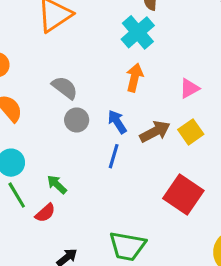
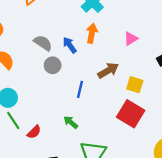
blue arrow: (117, 122) -> (70, 45), moved
yellow square: (191, 132) -> (135, 85), moved, turned -35
green arrow: (57, 184) -> (71, 122), moved

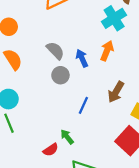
brown arrow: (108, 70) -> (116, 92), turned 140
red semicircle: (34, 132) -> (51, 150), moved

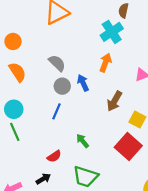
blue arrow: (82, 58) -> (83, 83), moved
blue line: (83, 105) -> (57, 111), moved
green arrow: (67, 137) -> (83, 141), moved

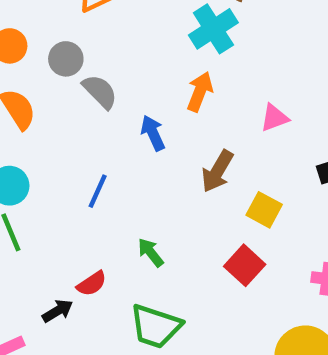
gray circle: (62, 86) -> (66, 59), moved
red square: (128, 146) -> (245, 265), size x0.7
black arrow: (43, 179) -> (58, 311), moved

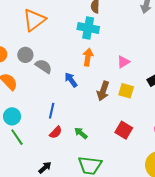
cyan cross: (213, 29) -> (88, 28), turned -35
yellow square: (264, 210) -> (126, 91), moved
red semicircle: (92, 284) -> (56, 132), moved

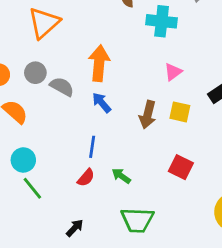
cyan cross: (88, 28) -> (162, 21), moved
orange arrow: (88, 57) -> (99, 63), moved, size x1.4
blue line: (52, 111) -> (92, 147), moved

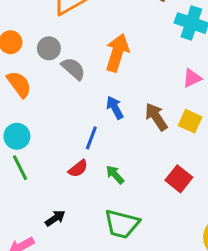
blue arrow: (102, 103) -> (115, 108), moved
brown arrow: (148, 115) -> (156, 117), turned 120

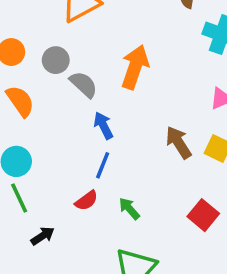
blue arrow: (115, 108) -> (103, 126), moved
black arrow: (55, 218) -> (43, 236), moved

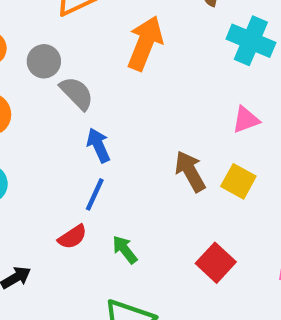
orange arrow: (135, 67) -> (145, 43), moved

